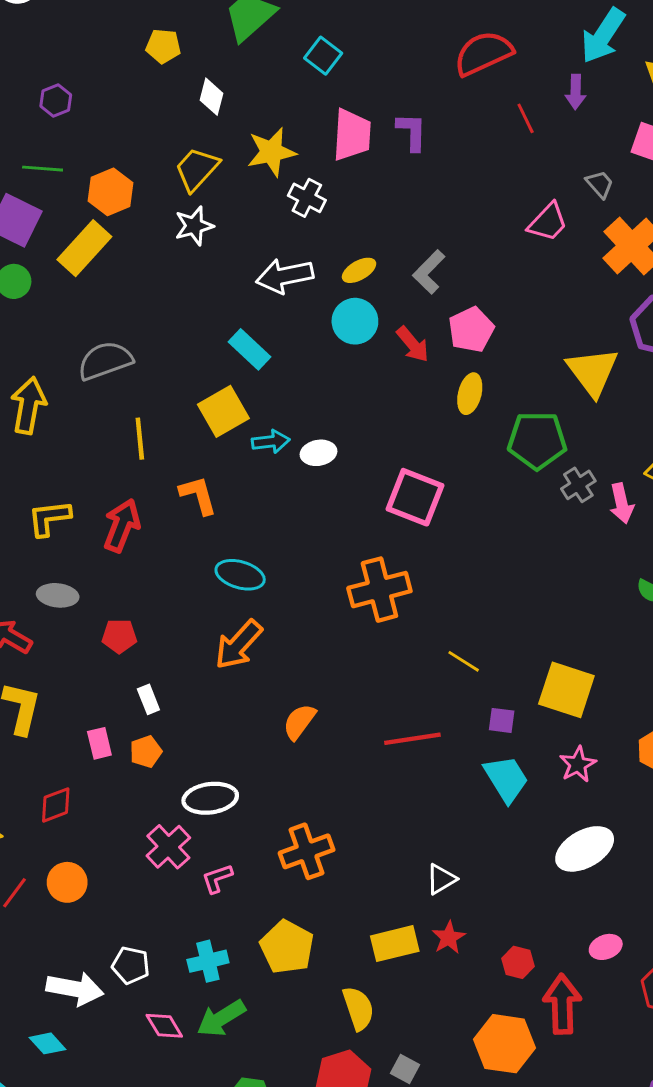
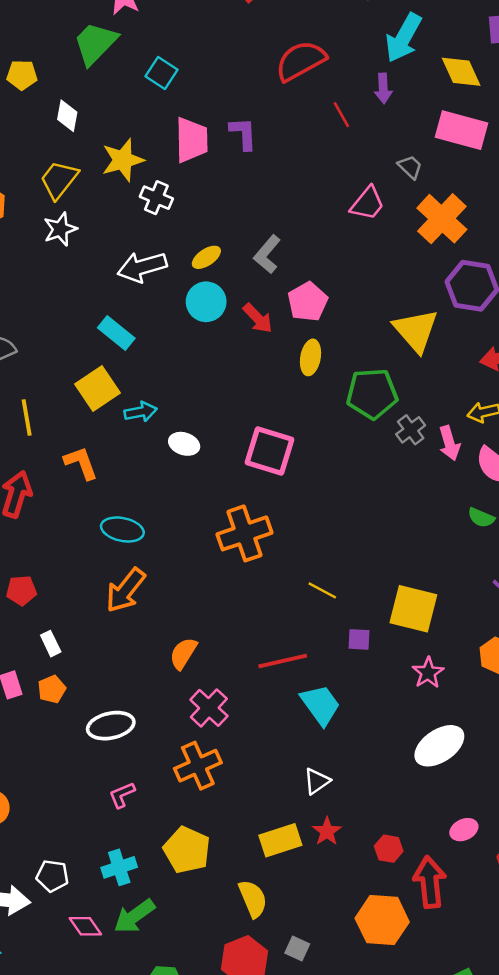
white ellipse: (319, 453) -> (184, 444), moved, turned 32
cyan trapezoid: (506, 779) -> (320, 705), moved
pink cross: (168, 847) -> (209, 708), moved

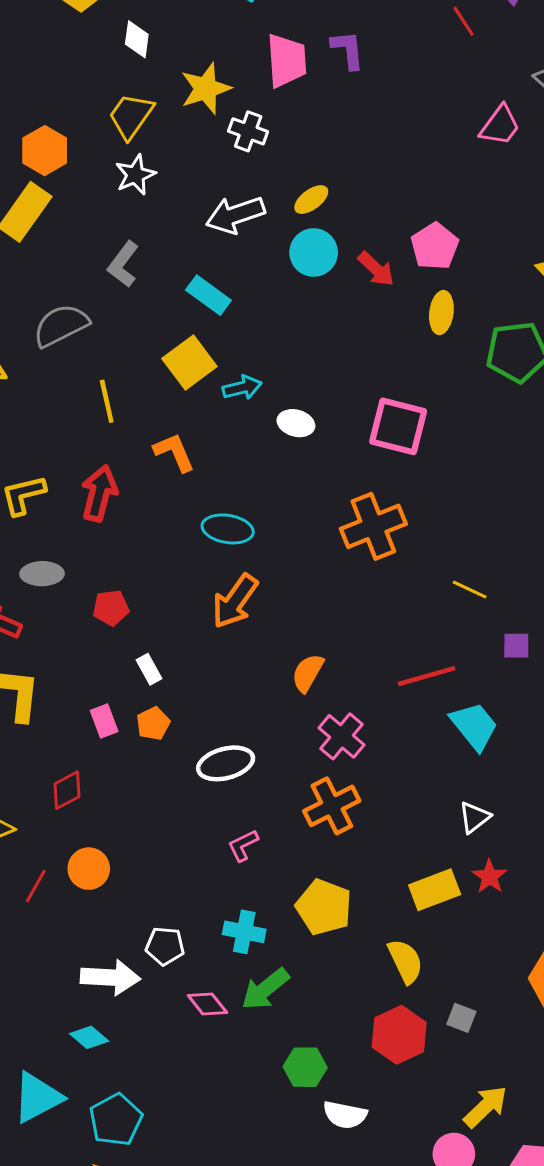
gray L-shape: (267, 254) -> (123, 264), moved
cyan cross: (119, 867) -> (244, 932), turned 32

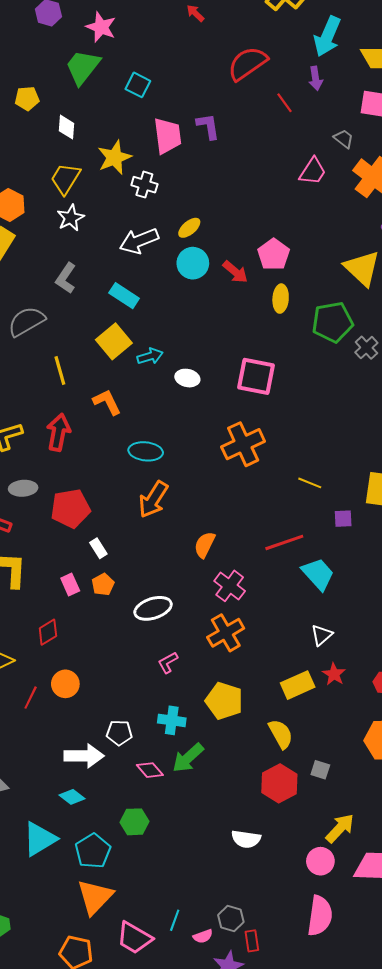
red pentagon: (111, 608) -> (70, 508), size x1.6
green hexagon: (305, 1067) -> (134, 822), moved

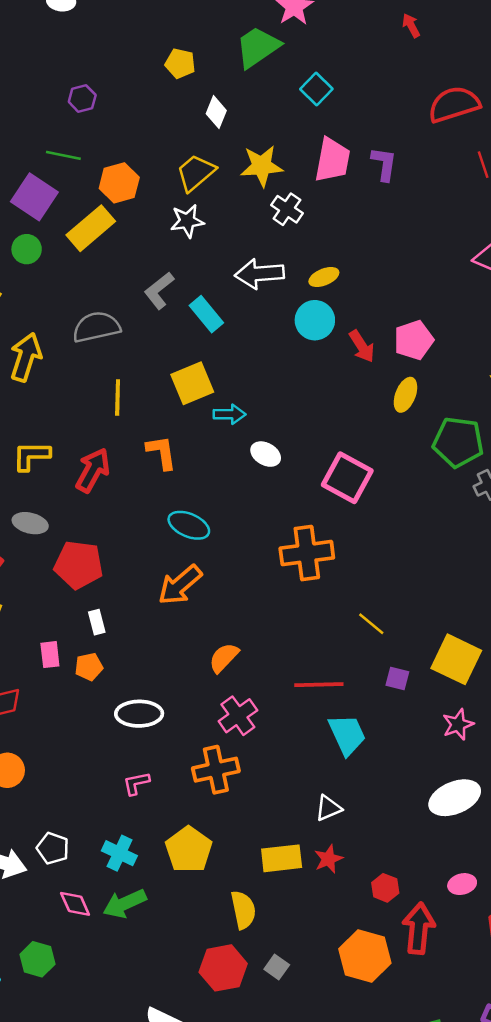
cyan rectangle: (124, 296) -> (206, 314), moved

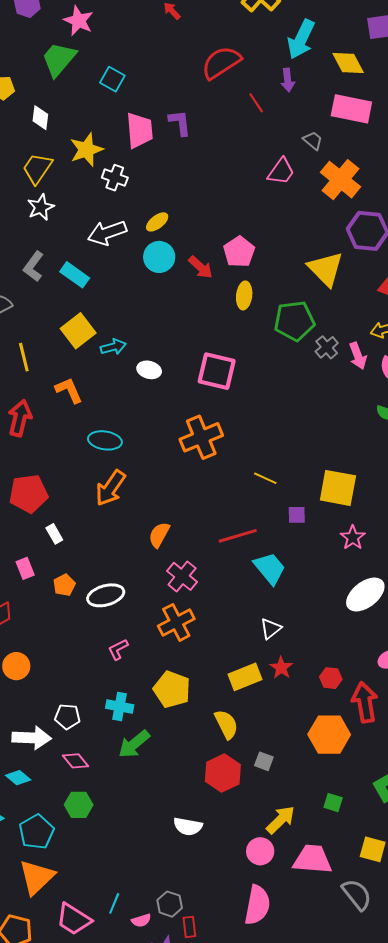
orange pentagon: (89, 667) -> (64, 585), moved
pink diamond: (75, 904) -> (76, 761), moved

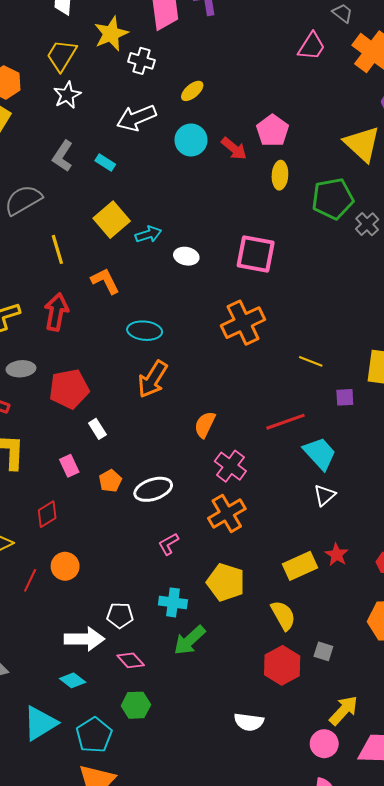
yellow ellipse: (157, 222) -> (192, 91), moved
cyan rectangle: (75, 275) -> (105, 163), size x0.7
white triangle: (271, 629) -> (325, 495), moved

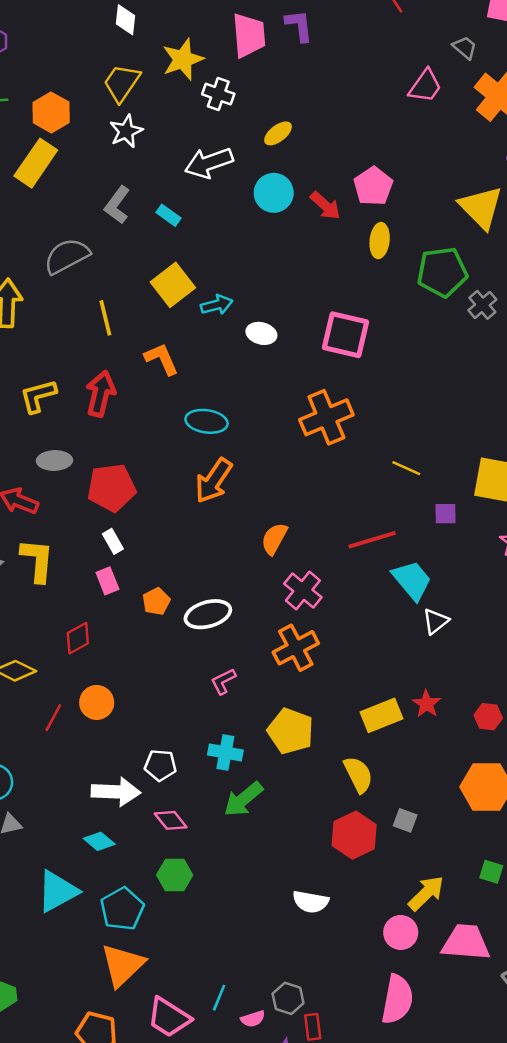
white rectangle: (97, 429) -> (113, 541), moved
white triangle: (325, 495) -> (436, 621), moved

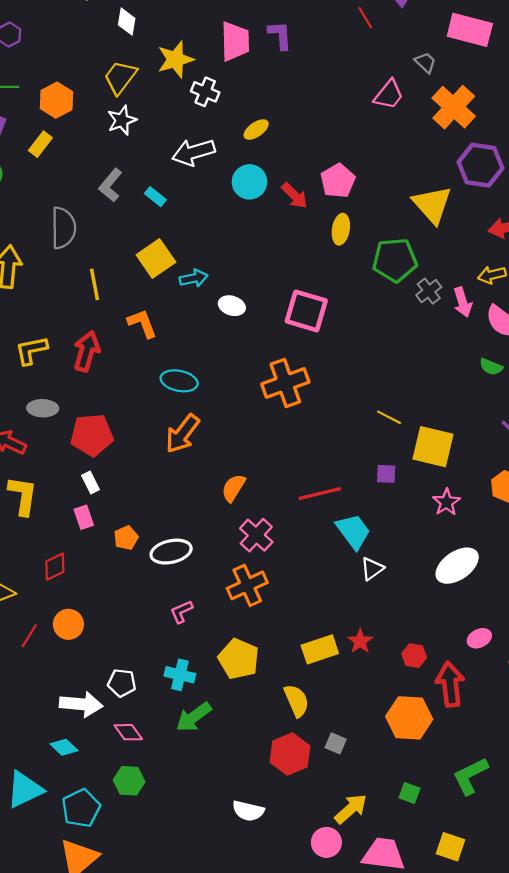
yellow rectangle: (36, 163) -> (40, 144), size x0.6
gray semicircle: (67, 256) -> (63, 228), turned 114
yellow line: (406, 468) -> (389, 417), moved

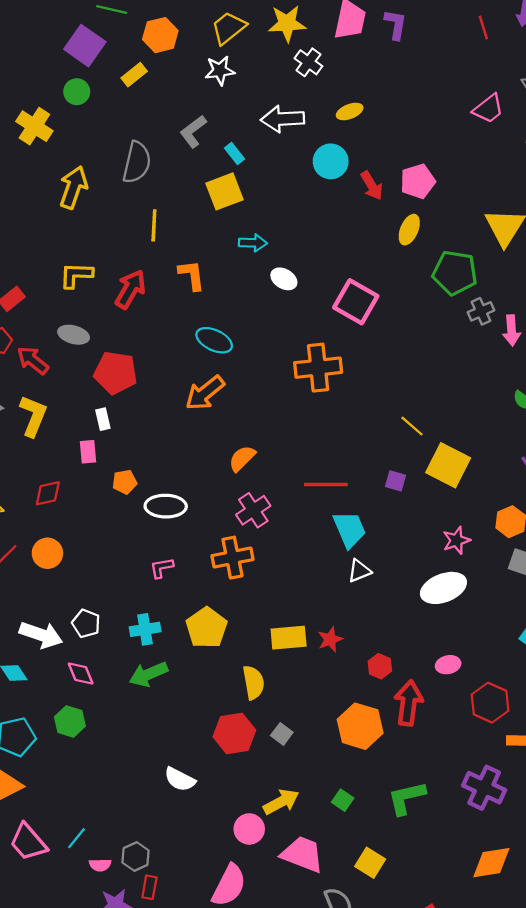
yellow square: (156, 258) -> (225, 191), moved
pink star: (446, 502) -> (456, 540), moved
cyan cross: (180, 675) -> (145, 629), turned -36

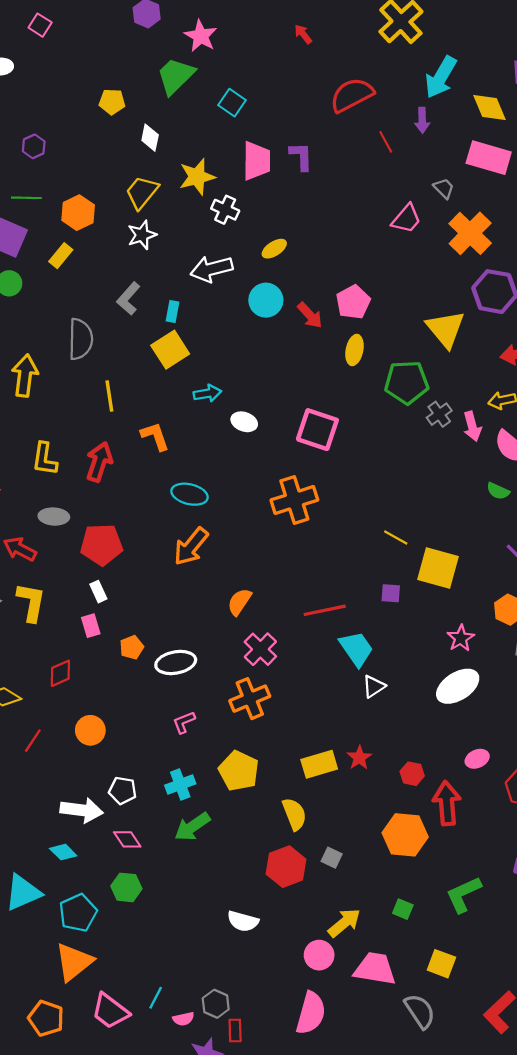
cyan rectangle: (235, 154) -> (172, 311), turned 60
yellow L-shape: (76, 275) -> (45, 459), turned -72
orange circle: (47, 553) -> (90, 730), moved

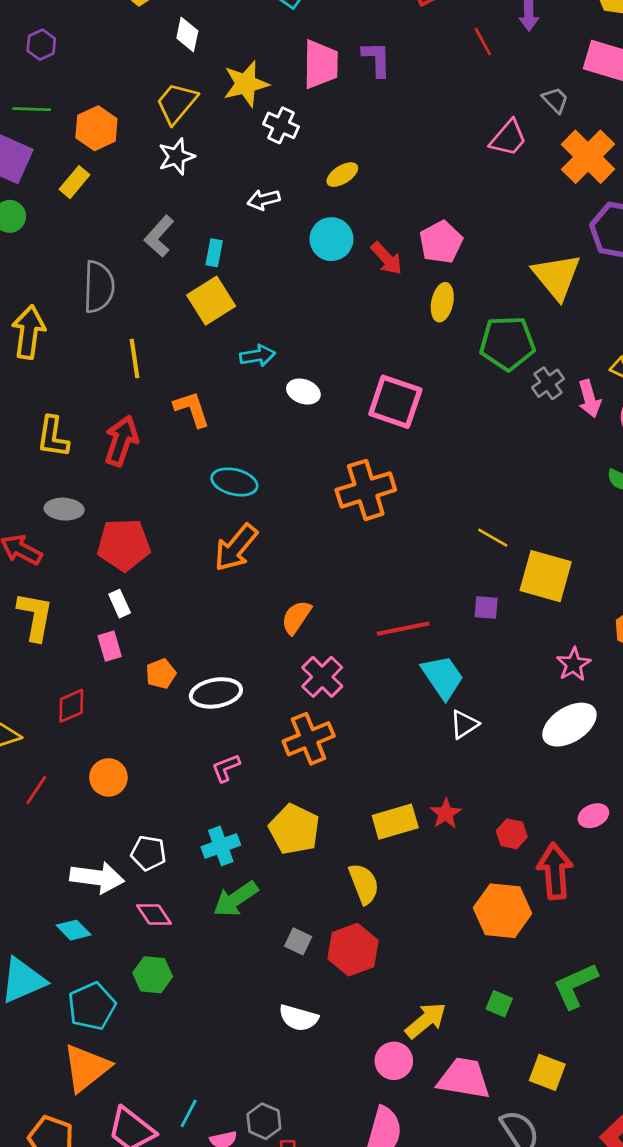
white arrow: (212, 269) -> (264, 200), size x0.6
gray square: (332, 858) -> (298, 941), moved

